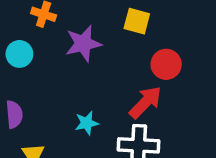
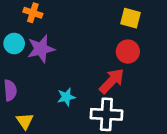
yellow square: (137, 21) -> (131, 18), moved
purple star: (83, 44) -> (41, 49), moved

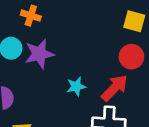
cyan star: (66, 97) -> (76, 86), moved

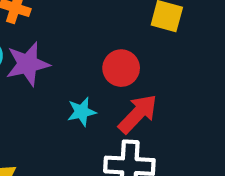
red circle: (131, 57) -> (121, 68), moved

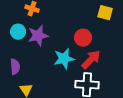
cyan star: (82, 112) -> (64, 59), size x1.5

